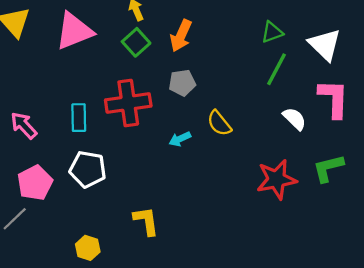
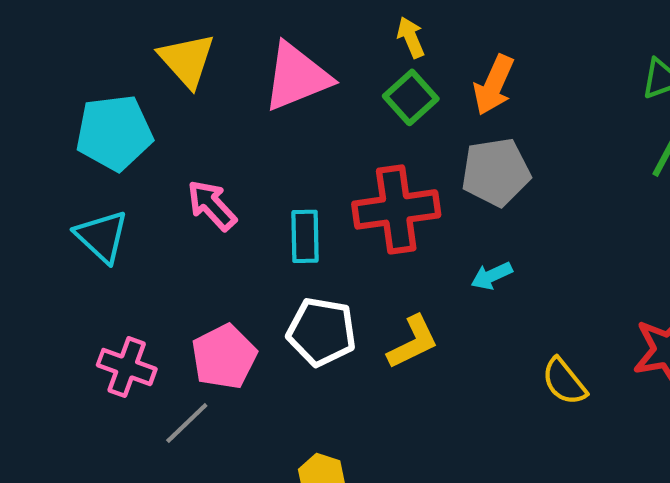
gray pentagon: (182, 83) -> (496, 172), size x1.4
yellow semicircle: (219, 123) -> (564, 382), moved
pink arrow: (24, 125) -> (212, 205), moved
yellow L-shape: (146, 221) -> (413, 342), moved, turned 72

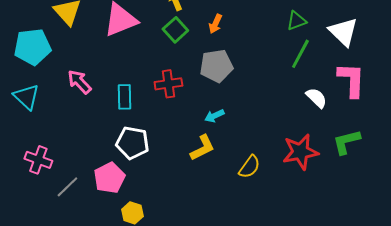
orange arrow: (494, 85) -> (215, 24), size x0.7
red cross: (396, 209) -> (168, 84), size x0.7
yellow L-shape: (413, 342) -> (202, 148), moved
pink pentagon: (224, 357) -> (109, 178), moved
yellow semicircle: (564, 382) -> (249, 167), turned -105

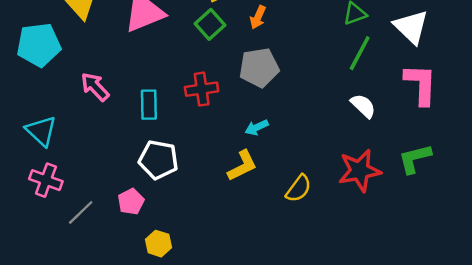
cyan triangle: (26, 97) -> (41, 131), moved
white semicircle: (316, 98) -> (363, 106), moved
pink pentagon: (109, 178) -> (131, 202), size x0.7

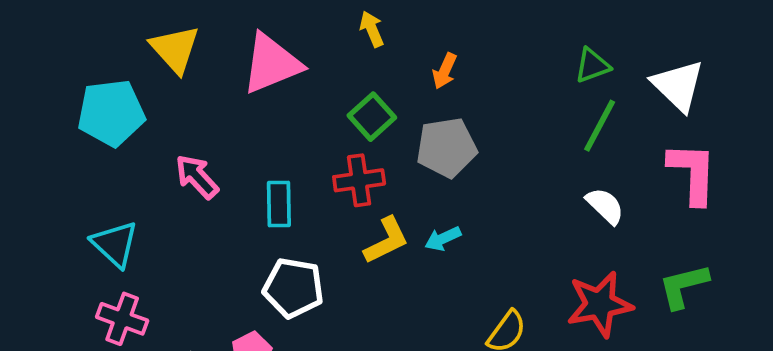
green square: (210, 24) -> (372, 117), moved
yellow L-shape: (242, 166) -> (386, 240), moved

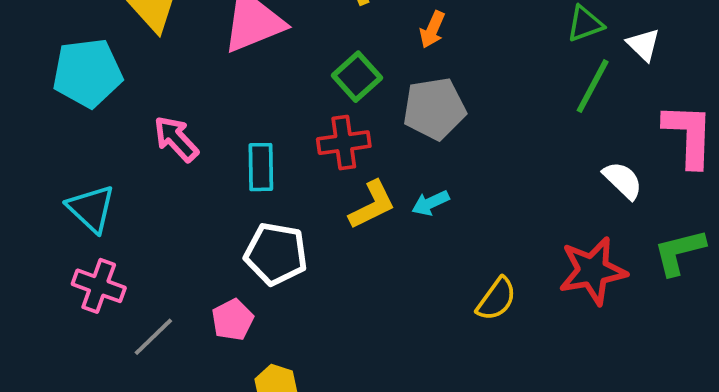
white triangle: (678, 86) -> (643, 45), moved, size x0.6
white semicircle: (605, 206) -> (623, 180), moved

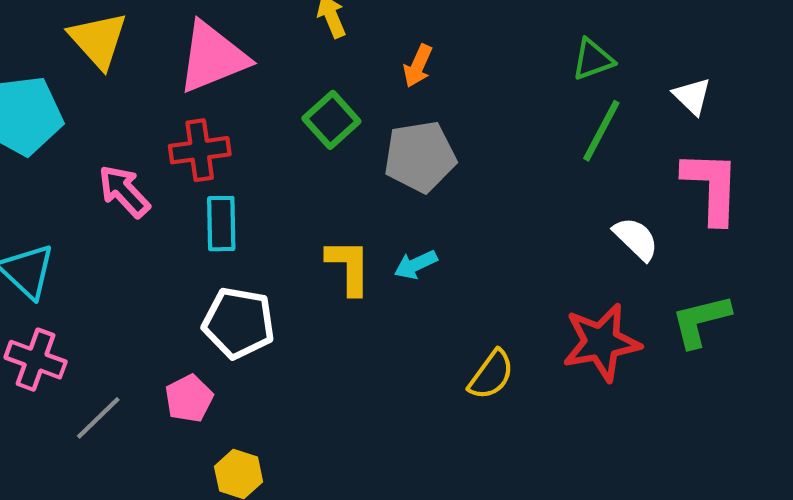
white triangle: (643, 45) -> (692, 96), moved
red cross: (344, 143) -> (200, 150), moved
yellow L-shape: (372, 205) -> (349, 267), turned -64

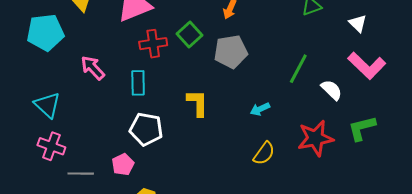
green line: (601, 131) -> (298, 69), moved
red cross: (200, 150) -> (153, 44), moved
pink L-shape: (712, 187) -> (367, 66), turned 132
cyan arrow: (416, 265) -> (260, 109), moved
gray line: (98, 418) -> (81, 174), turned 45

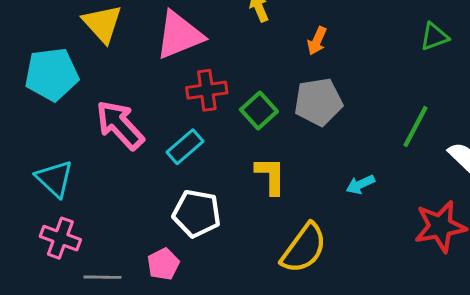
green square: (189, 34) -> (259, 110), moved
pink arrow: (93, 68) -> (120, 125), size x1.4
cyan rectangle: (138, 83) -> (185, 147), turned 50
yellow semicircle: (264, 153) -> (304, 248), moved, size x1.5

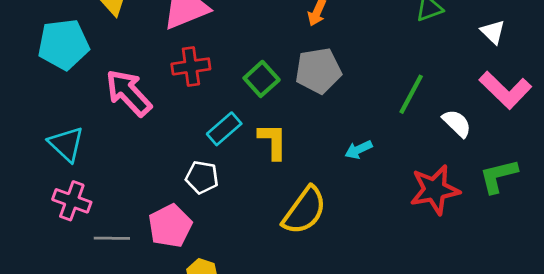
red cross: (207, 90) -> (191, 66), moved
cyan rectangle: (185, 147) -> (224, 129), moved
white pentagon: (197, 213) -> (202, 177), size x0.7
pink pentagon: (163, 264) -> (170, 226), size x1.4

